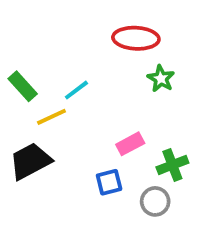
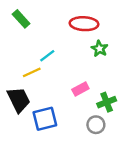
green rectangle: (23, 86) -> (21, 19), moved
black trapezoid: (30, 161) -> (19, 100), turned 92
blue square: (109, 182) -> (45, 119), moved, size x1.5

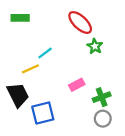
green rectangle: (21, 19) -> (20, 18), turned -48
red ellipse: (84, 24) -> (80, 22), turned 40
gray circle: (96, 125) -> (103, 119), moved

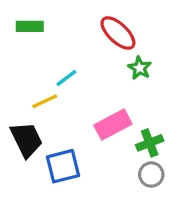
pink rectangle: (77, 85) -> (113, 125), size x1.5

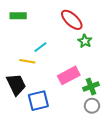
yellow line: (45, 101) -> (27, 61), turned 35

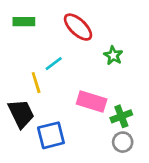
red ellipse: (72, 20) -> (78, 27), moved
yellow line: (27, 61) -> (36, 83), turned 63
pink rectangle: (69, 75) -> (92, 101), turned 45

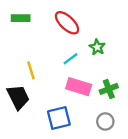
cyan line: (54, 64) -> (70, 59), moved
green cross: (121, 116) -> (109, 89), moved
blue square: (51, 135) -> (59, 118), moved

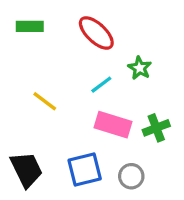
yellow line: (31, 70) -> (45, 101), turned -36
black trapezoid: (18, 97) -> (26, 170), moved
gray circle: (105, 121) -> (131, 176), moved

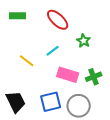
cyan line: (101, 85) -> (53, 51), moved
gray circle: (131, 176) -> (79, 106), size x1.5

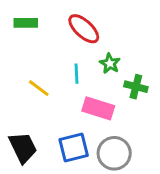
green star: (84, 41) -> (110, 63), moved
cyan line: (53, 51) -> (77, 74), turned -56
green cross: (94, 77) -> (136, 87), moved, turned 35

